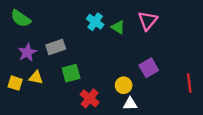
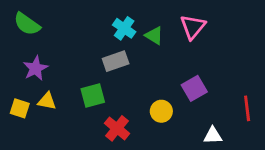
gray rectangle: (56, 47) -> (116, 61), moved
white triangle: (130, 104) -> (213, 136), moved

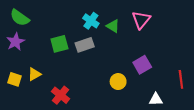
purple star: (36, 68) -> (16, 42), moved
green square: (93, 96) -> (59, 44), moved
yellow triangle: (47, 101) -> (34, 74), turned -40
red cross: (117, 128) -> (61, 95), moved

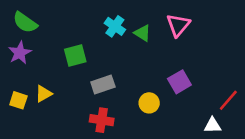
gray rectangle: (85, 45) -> (103, 84), moved
red line: (181, 79) -> (228, 100), turned 48
red cross: (61, 95) -> (102, 120), moved, turned -30
white triangle: (156, 99) -> (212, 125), moved

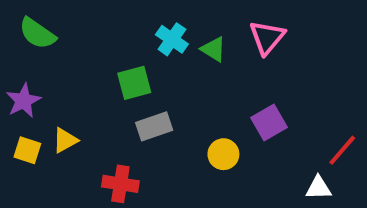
purple star: (20, 53) -> (23, 101), moved
green square: (75, 55) -> (134, 83), moved
red cross: (102, 120) -> (120, 184), moved

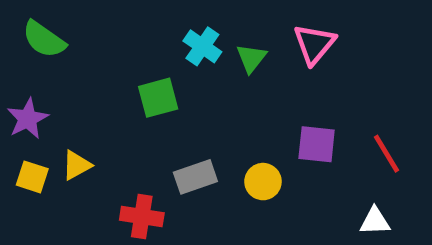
green triangle: (214, 49) -> (251, 58), turned 36
purple square: (269, 122) -> (317, 144), turned 36
gray rectangle: (154, 126) -> (195, 177), moved
red line: (342, 150) -> (386, 154), moved, turned -72

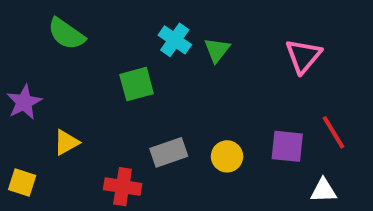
green semicircle: (44, 39) -> (66, 34), moved
pink triangle: (314, 44) -> (303, 56), moved
purple square: (317, 144) -> (287, 146), moved
yellow square: (32, 177) -> (22, 183), moved

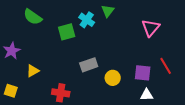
green triangle: (217, 50) -> (108, 11), moved
green square: (137, 84) -> (67, 32), moved
gray rectangle: (169, 152) -> (89, 65), moved
white triangle: (323, 191) -> (147, 95), moved

